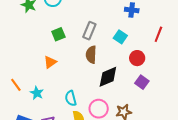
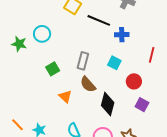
brown semicircle: (91, 55) -> (88, 84), turned -36
orange triangle: (50, 62) -> (65, 96), moved, turned -32
black diamond: (108, 77) -> (108, 104), turned -45

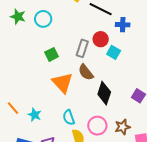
green star: (19, 44) -> (18, 17), moved
red circle: (134, 81) -> (101, 39), moved
orange triangle: (65, 96) -> (62, 83), size x1.6

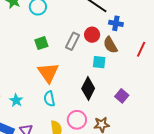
cyan square: (114, 52) -> (99, 62), moved, turned -32
brown semicircle: (86, 72) -> (110, 45), moved
cyan semicircle: (69, 117) -> (49, 99), moved

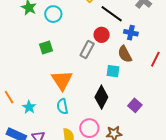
red circle: (92, 35) -> (102, 35), moved
green square: (41, 43) -> (46, 47), moved

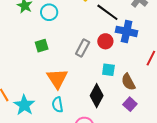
blue cross: (131, 33) -> (127, 31), size x1.5
red circle: (102, 35) -> (105, 41), moved
brown semicircle: (125, 54) -> (128, 82), moved
cyan star: (29, 107) -> (24, 105), size x1.5

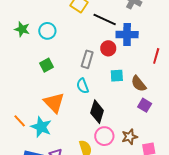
orange triangle: (57, 78) -> (54, 103), moved
black diamond: (97, 96) -> (97, 112), moved
cyan semicircle: (58, 105) -> (83, 86), moved

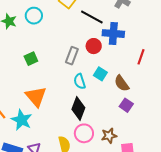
cyan circle: (47, 31) -> (34, 16), moved
cyan square: (117, 76) -> (100, 74), turned 32
cyan semicircle: (83, 86) -> (80, 81), moved

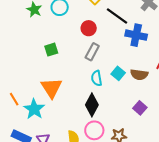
red circle: (94, 46) -> (89, 28), moved
brown semicircle: (122, 83) -> (139, 75), moved, turned -54

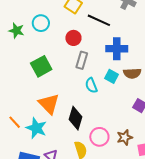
blue cross: (136, 35) -> (117, 49), moved
green square: (51, 50) -> (41, 66), size x1.5
black diamond: (92, 105) -> (75, 118), moved

